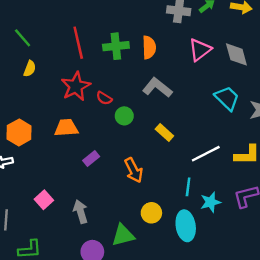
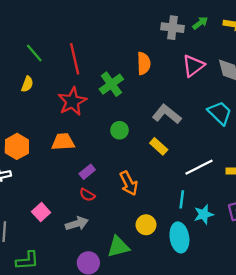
green line: (23, 38) -> (34, 53), moved
green cross: (116, 46) -> (111, 84), moved, turned -30
gray L-shape: (157, 88) -> (167, 114), moved
red semicircle: (104, 98) -> (87, 195), moved
gray arrow: (81, 212) -> (77, 224), turned 90

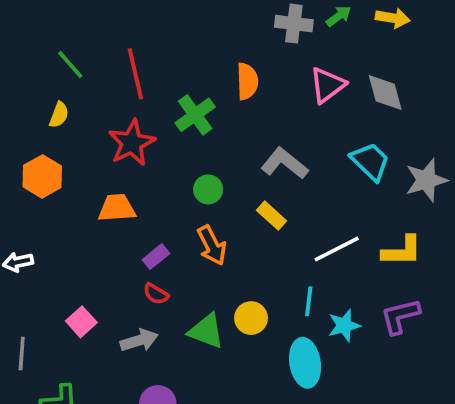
orange hexagon: (17, 146) -> (42, 176), moved
orange arrow: (129, 183) -> (212, 245), moved
yellow circle: (146, 225) -> (251, 318), moved
green triangle: (118, 247) -> (206, 331), moved, turned 35

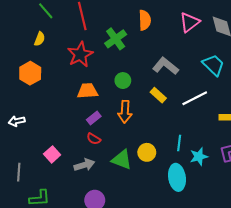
orange trapezoid: (117, 208) -> (87, 91), moved
orange arrow: (212, 245) -> (125, 112), turned 30
white line: (337, 249) -> (195, 98), moved

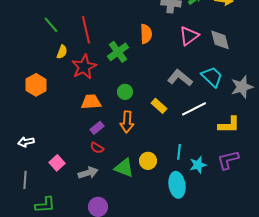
yellow semicircle: (40, 39) -> (62, 52), moved
gray L-shape: (166, 66) -> (180, 78), moved
white arrow: (17, 121) -> (26, 142), moved

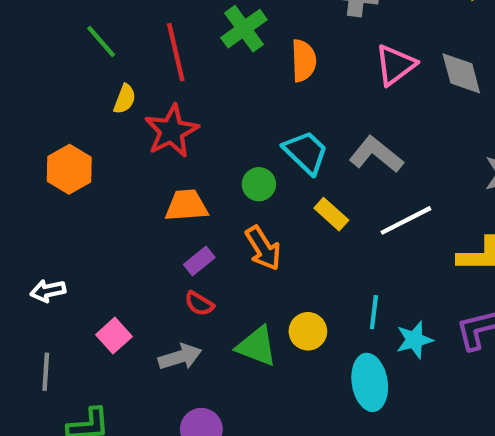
green cross: (118, 52) -> (244, 29), moved
cyan trapezoid: (212, 77) -> (306, 152), moved
orange arrow: (127, 122) -> (263, 248), turned -35

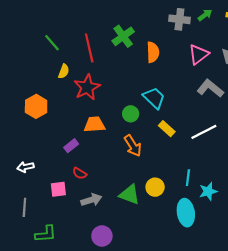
gray L-shape: (376, 154) -> (210, 88), moved
purple rectangle: (199, 261) -> (71, 146), moved
red semicircle: (199, 304) -> (80, 173), moved
pink square: (114, 336) -> (58, 189), turned 35

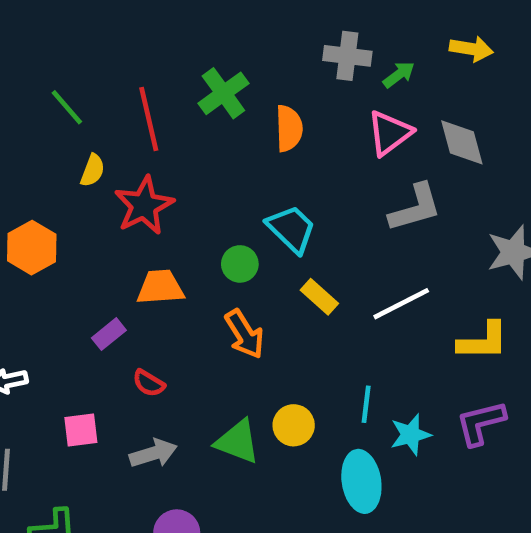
green arrow: (205, 15) -> (399, 75), moved
gray L-shape: (210, 88) -> (415, 208), turned 125
red semicircle: (80, 173) -> (149, 383), moved

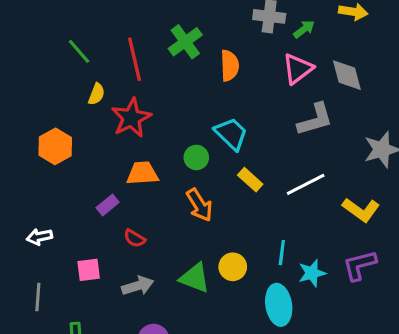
yellow L-shape: (483, 341) -> (361, 210), turned 36

